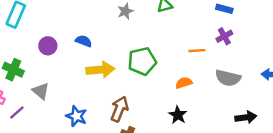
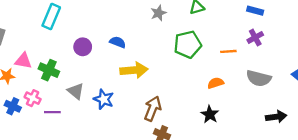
green pentagon: (142, 61) -> (188, 44), moved
purple line: (17, 113) -> (52, 112), turned 42
blue star: (76, 116) -> (104, 99), moved

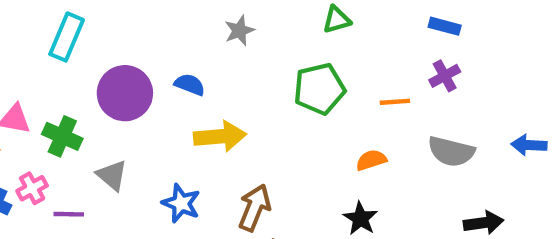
gray star: (158, 13) -> (239, 31), moved
purple circle: (83, 47) -> (125, 93), size x1.6
pink cross: (33, 98) -> (32, 188), turned 35
blue star: (104, 99) -> (181, 203), moved

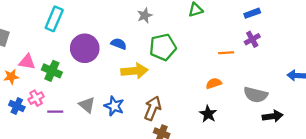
blue rectangle: (445, 26) -> (252, 13), turned -35
green pentagon: (319, 89) -> (163, 47), moved
gray semicircle: (451, 151) -> (256, 95), moved
gray triangle: (112, 175) -> (87, 105), moved

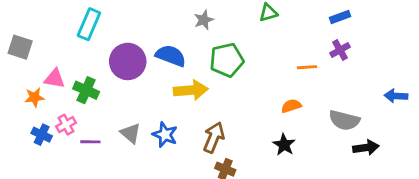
blue semicircle: (119, 44) -> (171, 56), size x1.5

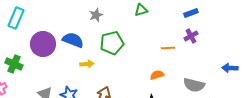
yellow arrow: (191, 90) -> (87, 64), size x0.6

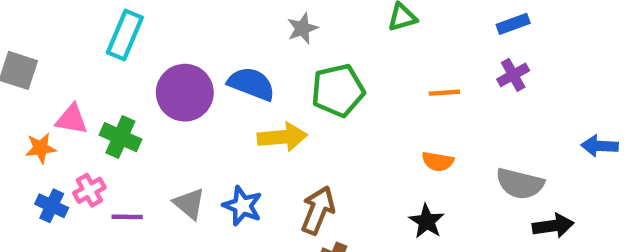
orange line: (168, 48) -> (444, 93), moved
yellow arrow: (87, 64) -> (282, 137), size x1.5
orange semicircle: (157, 75) -> (438, 161), turned -152

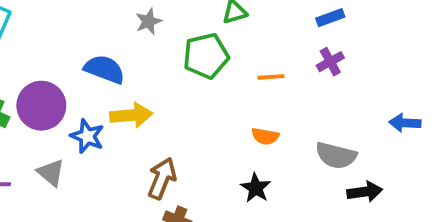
green pentagon: (338, 90) -> (206, 56), moved
purple circle: (185, 93) -> (41, 106), moved
blue star: (242, 206) -> (87, 136), moved

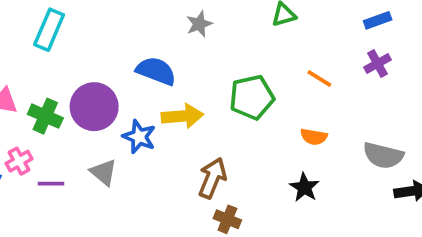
green pentagon: (206, 56) -> (252, 97), moved
orange line: (271, 77) -> (319, 78), turned 36

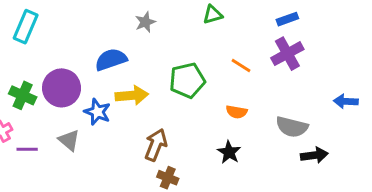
purple cross: (378, 63) -> (287, 54), size x1.5
blue semicircle: (156, 71) -> (111, 60), turned -40

